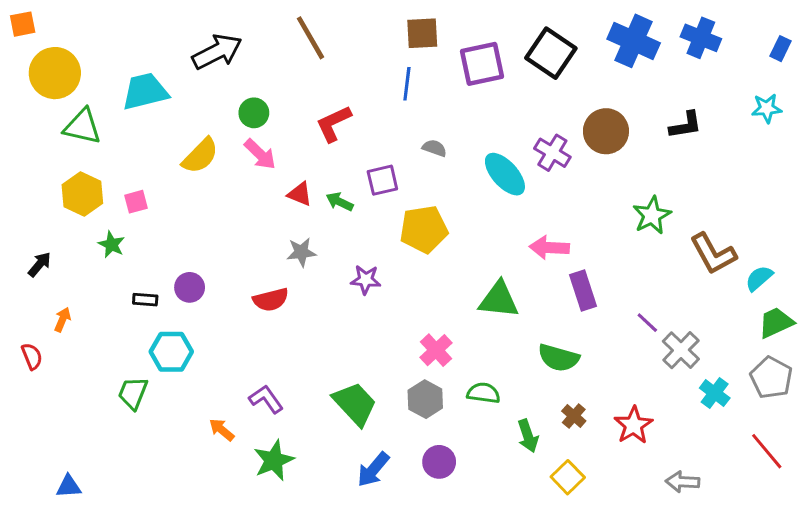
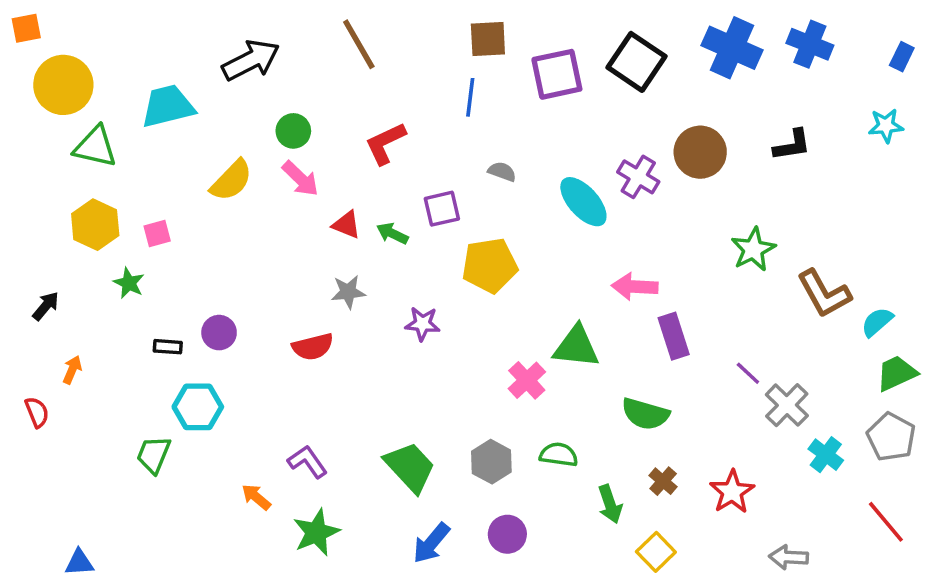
pink cross: (436, 350) -> (527, 380), moved

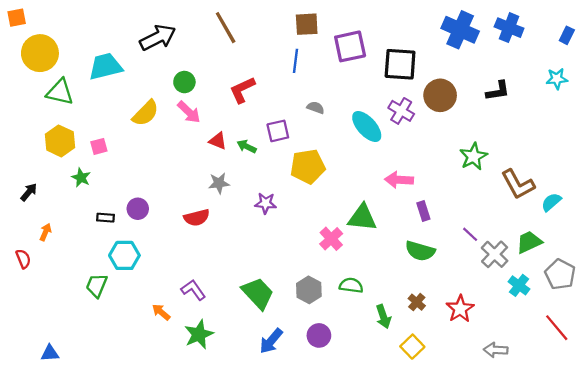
black square: (636, 62) -> (400, 64), moved, turned -30
purple rectangle: (674, 336) -> (423, 211), size x0.7
green trapezoid: (897, 373) -> (529, 242), moved
green semicircle: (645, 414) -> (420, 251), moved

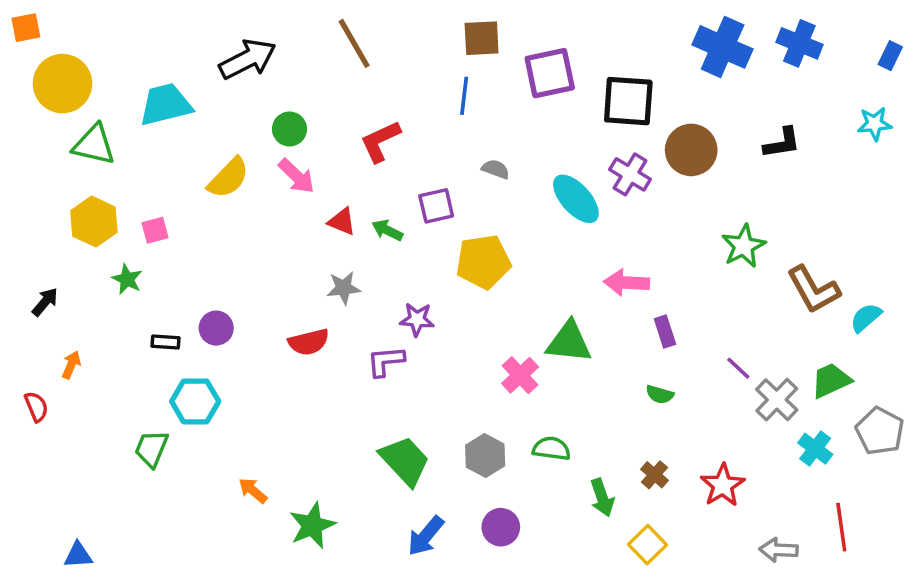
green semicircle: (420, 251) -> (660, 394), size x0.6
purple L-shape: (193, 290) -> (386, 361), moved, turned -60
red line: (557, 328) -> (841, 527), moved, turned 32

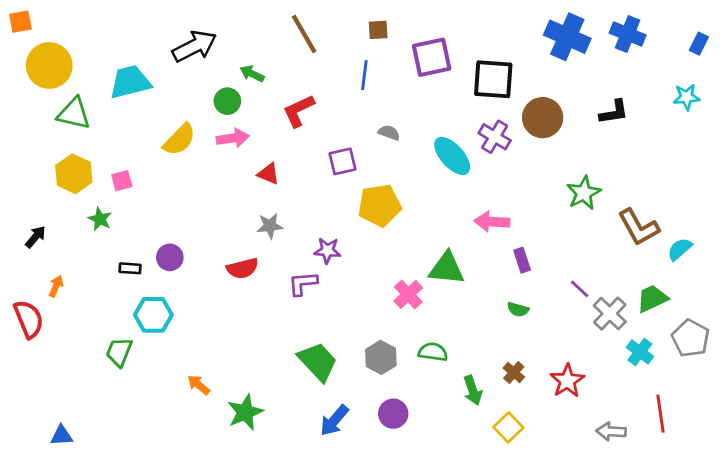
brown square: (482, 38) -> (378, 30), size x0.7
brown line: (354, 43) -> (304, 34), moved
pink arrow: (296, 176) -> (233, 138), turned -52
green arrow: (387, 230) -> (252, 74), moved
red semicircle: (36, 407) -> (29, 319), size x1.6

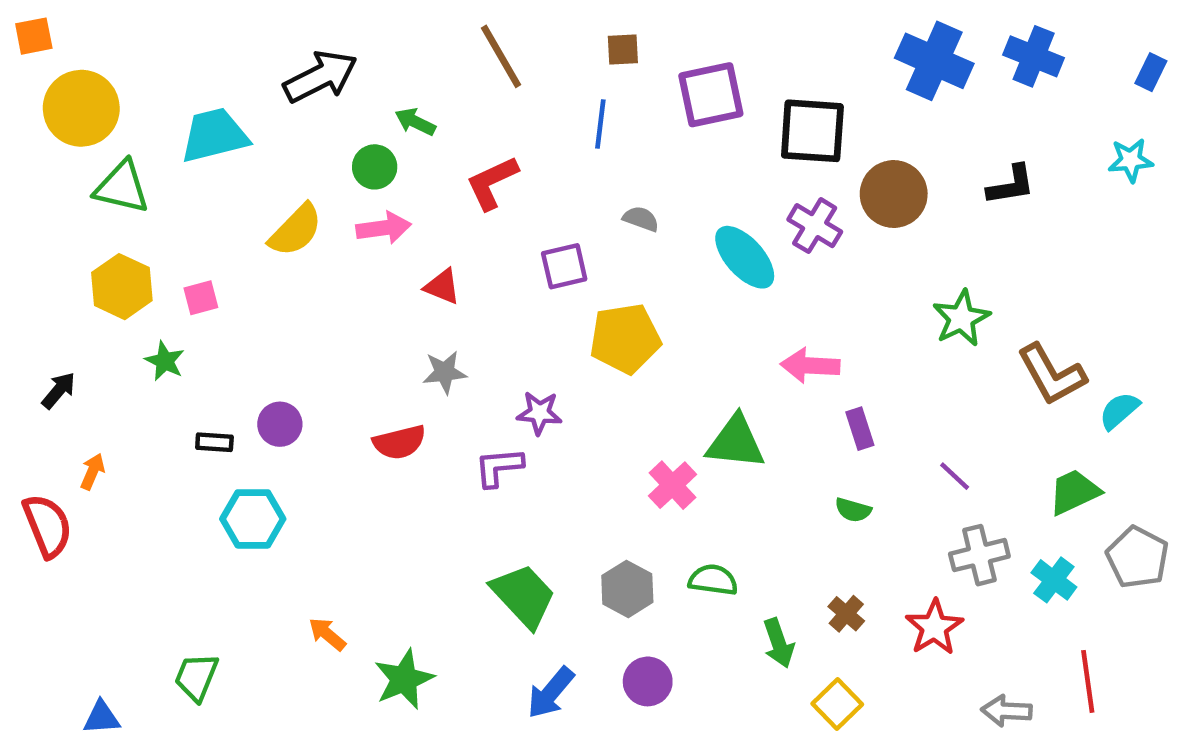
gray cross: (610, 314) -> (979, 555), moved, turned 32
green trapezoid: (119, 352) -> (196, 677), moved

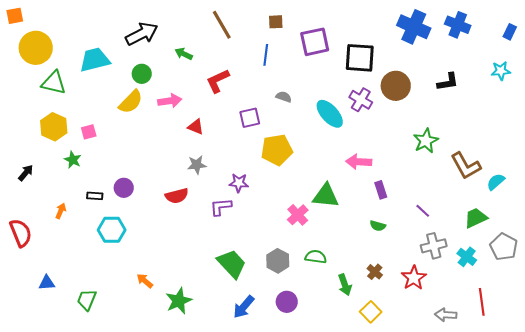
green circle: (375, 167) -> (142, 74), moved
orange arrow: (93, 472) -> (61, 211), moved
blue triangle: (102, 718) -> (47, 283), moved

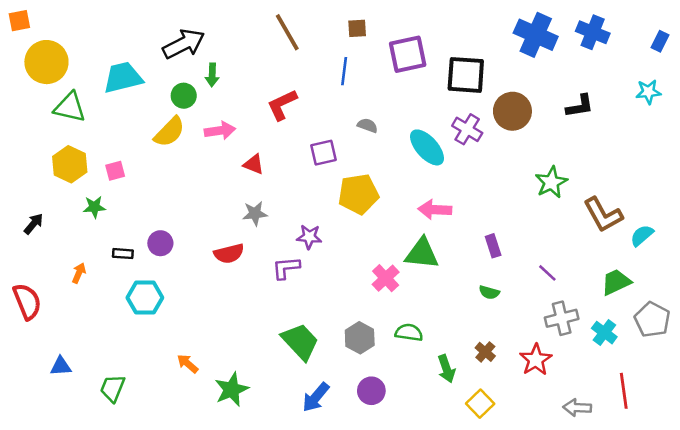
green arrow: (184, 54) -> (212, 75), moved, turned -114
green star: (73, 160) -> (94, 207), turned -30
pink arrow: (359, 162) -> (435, 210), moved

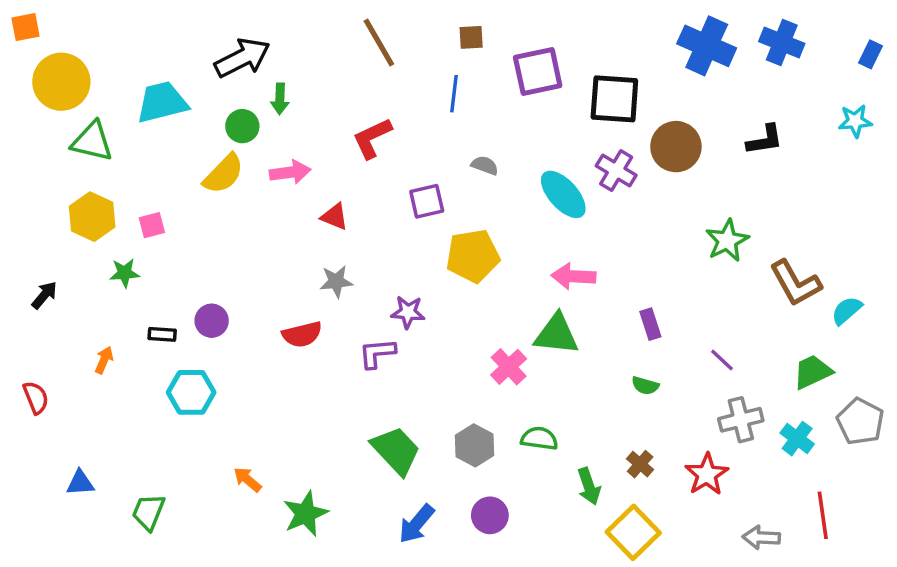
red semicircle: (27, 301) -> (36, 398), size x0.7
yellow square: (480, 404) -> (633, 532), size x1.4

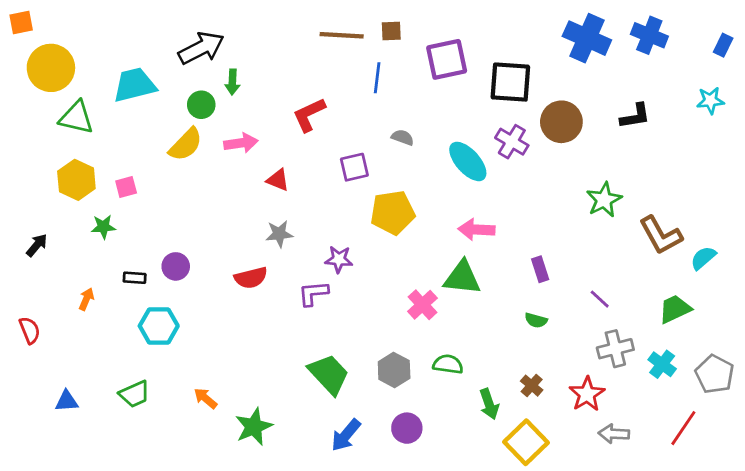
brown line: (379, 42) -> (342, 35), moved, turned -57
gray pentagon: (860, 421) -> (715, 374), moved
green trapezoid: (148, 512) -> (135, 394), moved, turned -136
red line: (823, 515) -> (683, 428), turned 42
gray arrow: (761, 538) -> (614, 434), moved

